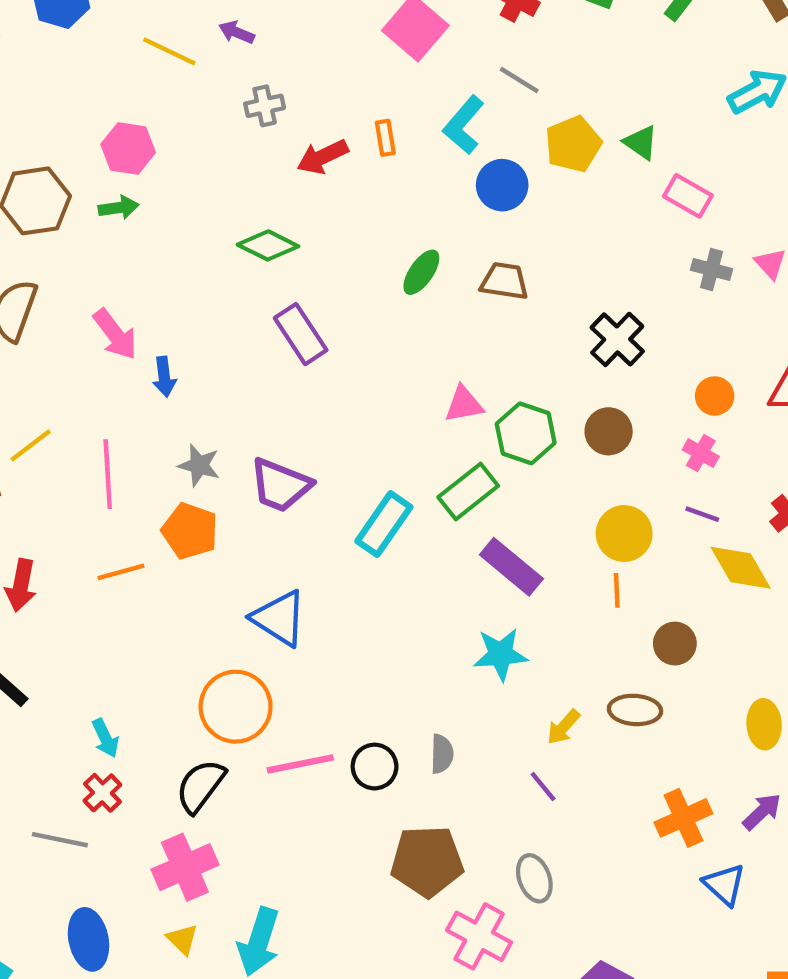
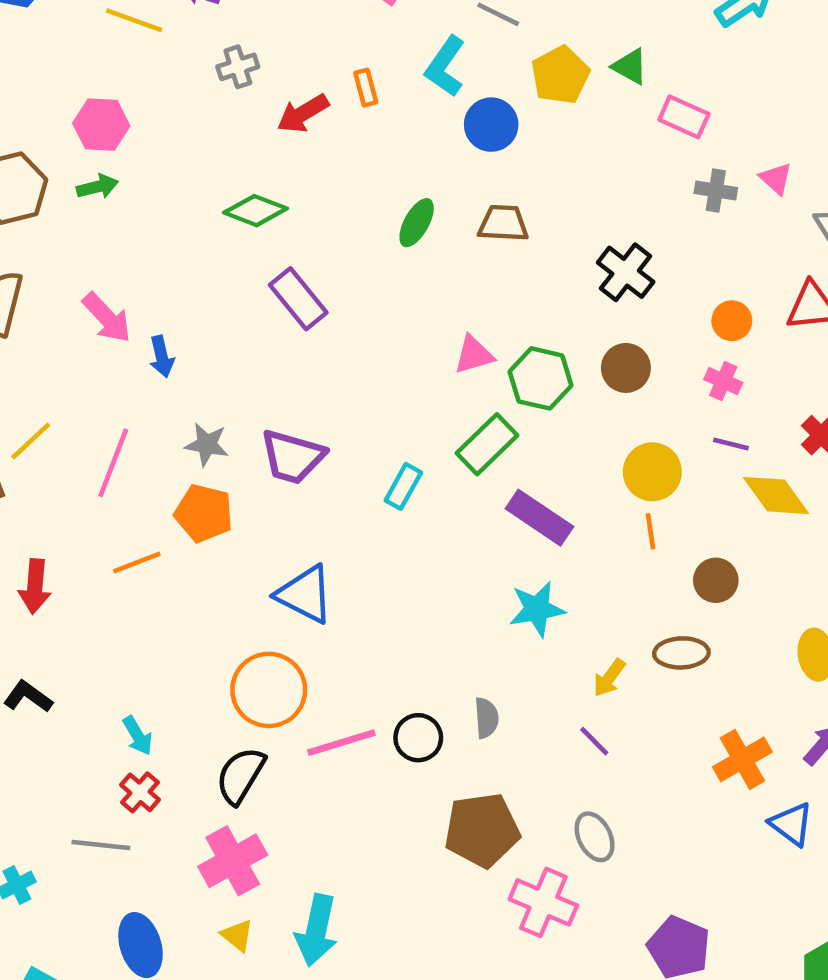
pink line: (108, 474) -> (113, 463), turned 30
cyan rectangle: (384, 524) -> (403, 486), size x0.7

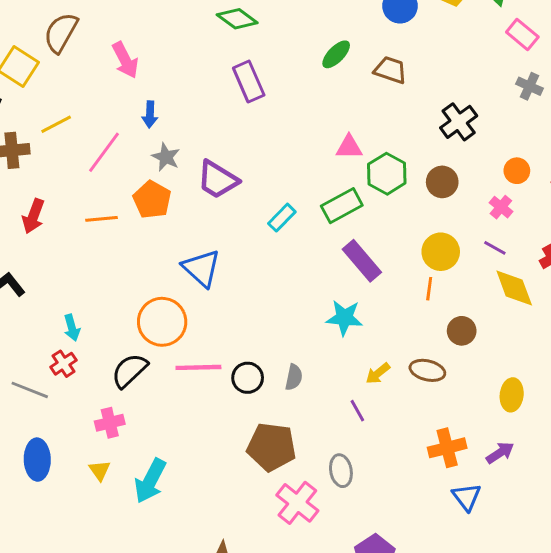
blue arrow: (162, 357) -> (150, 114), moved
pink cross: (233, 861) -> (110, 423), size x0.7

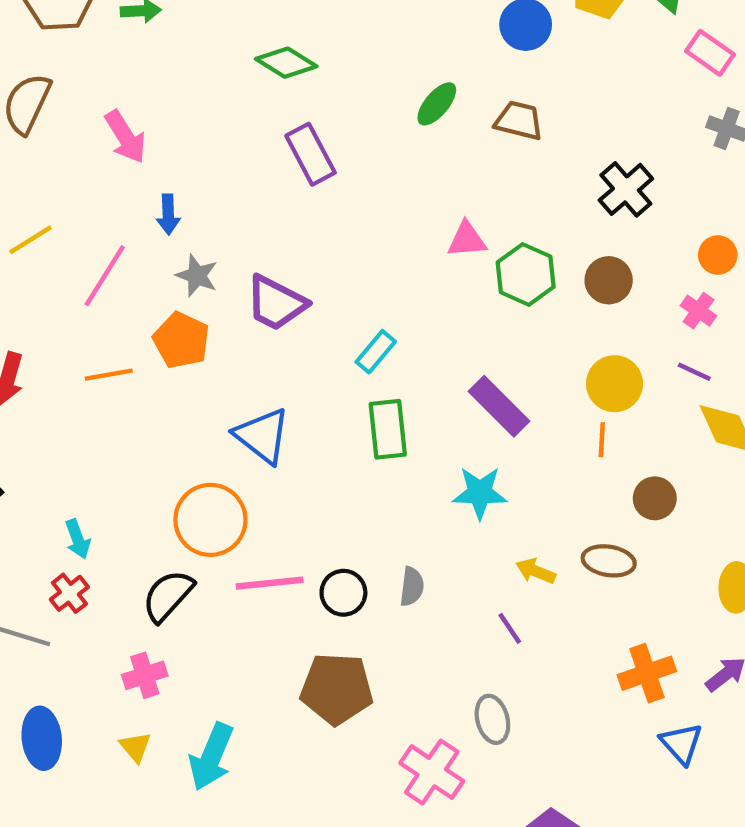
green rectangle: (342, 206) -> (388, 429), moved, turned -63
yellow arrow: (378, 373) -> (536, 571), turned 65
brown pentagon: (272, 447) -> (337, 689), moved

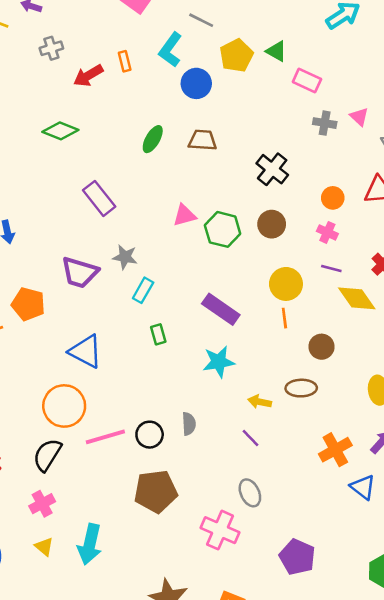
purple rectangle: (311, 154) -> (99, 198), moved
gray star: (197, 276) -> (125, 257), moved
green rectangle: (388, 429) -> (158, 334), size x0.6

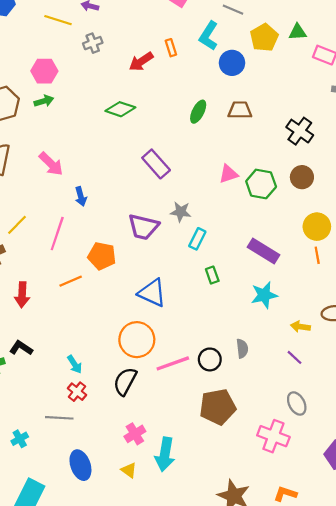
gray cross: (51, 48) -> (93, 43), moved
green triangle: (276, 51) -> (298, 32), turned -30
pink cross: (42, 504) -> (135, 434), moved
yellow triangle: (44, 547) -> (129, 470), moved

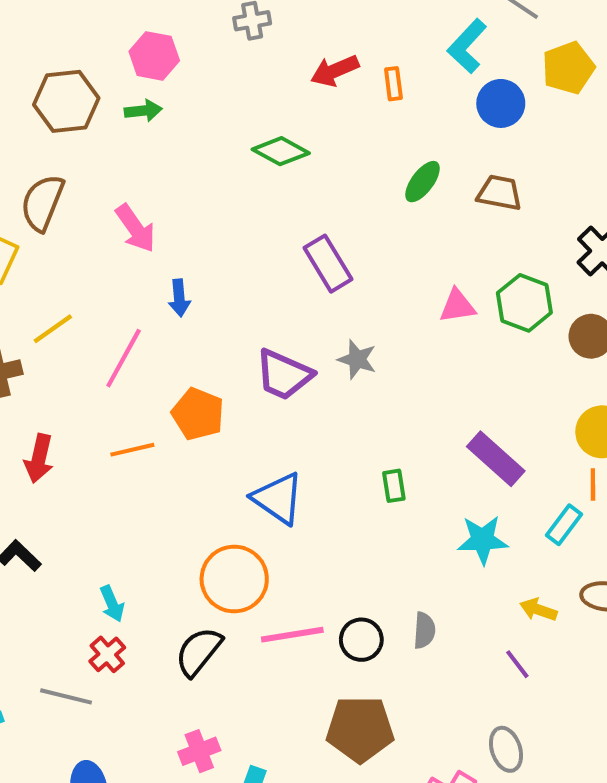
orange rectangle: (171, 48) -> (393, 84), moved
green hexagon: (261, 184) -> (524, 303), moved
cyan rectangle: (197, 239) -> (564, 525), moved

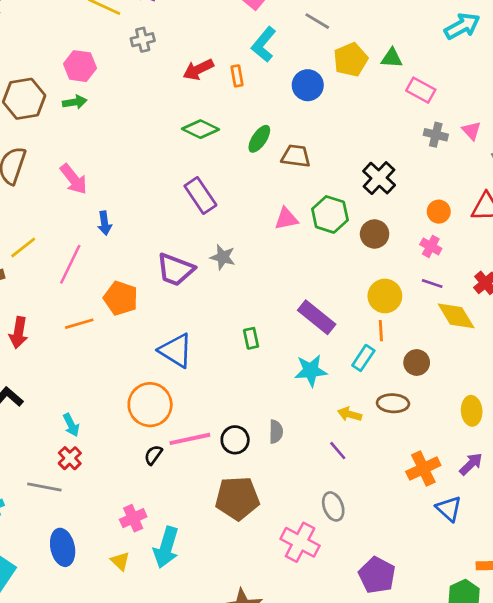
cyan L-shape: (467, 46) -> (264, 44), moved
green diamond: (281, 151) -> (201, 129), moved
brown trapezoid: (500, 193) -> (296, 156), moved
black semicircle: (199, 652) -> (153, 455), moved, size x0.6

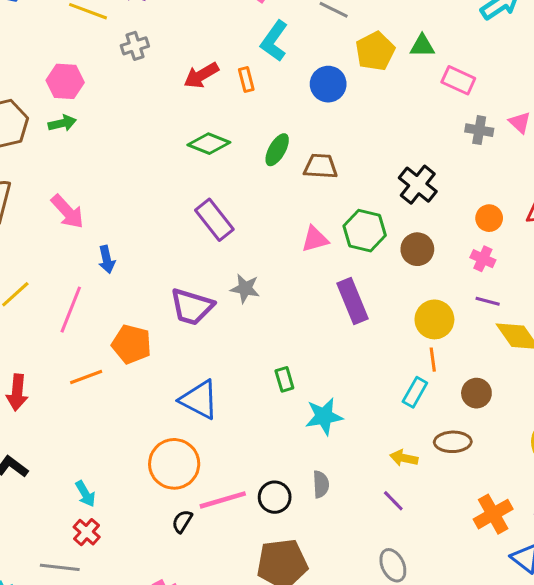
purple rectangle: (317, 317) -> (352, 301), moved, turned 33
cyan star: (311, 371) -> (324, 416), moved

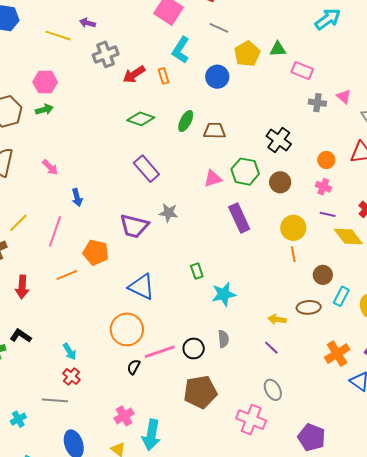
gray cross: (135, 46) -> (106, 54), moved, size x1.4
pink arrow: (68, 212) -> (50, 167), size x0.7
cyan rectangle: (415, 392) -> (341, 296), moved

